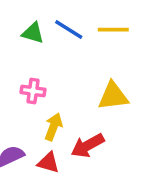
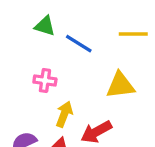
blue line: (69, 30) -> (79, 44), moved
yellow line: (113, 30) -> (133, 34), moved

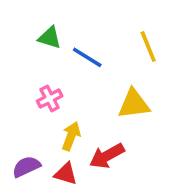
yellow line: (133, 34) -> (148, 47), turned 68
pink cross: (45, 80) -> (50, 99), turned -35

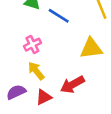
yellow arrow: (71, 136) -> (36, 71), moved, turned -60
red triangle: (66, 174) -> (44, 97), turned -42

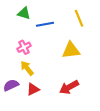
blue line: (59, 16) -> (45, 24), turned -42
red arrow: (72, 85) -> (69, 87), moved

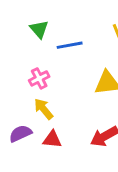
green triangle: (24, 13) -> (39, 29), turned 32
red triangle: (33, 89) -> (52, 139), turned 32

